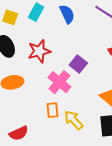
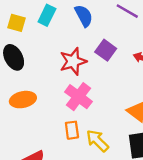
red star: (39, 51) -> (73, 61), moved
purple square: (78, 64) -> (106, 50), moved

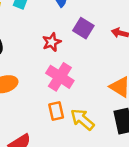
red star: (73, 61) -> (52, 42), size x0.7

